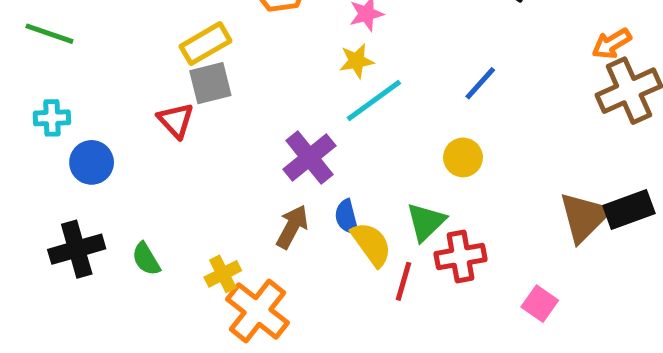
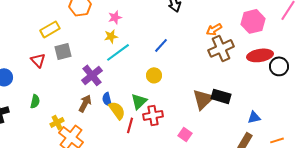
gray square: (210, 83) -> (63, 51), moved
black rectangle: (629, 209) -> (221, 96), turned 36
green semicircle: (146, 259) -> (35, 101), moved, turned -136

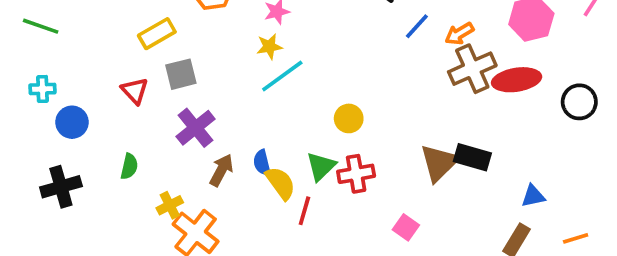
blue line: (161, 45) -> (417, 26), moved
red ellipse: (260, 55) -> (517, 80), moved
purple cross: (92, 75) -> (196, 128), moved
red cross: (153, 115) -> (356, 174), moved

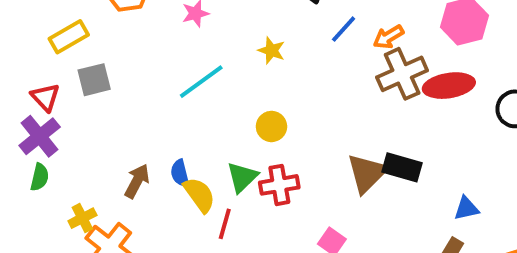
yellow star: (269, 47) -> (271, 50), moved, turned 30
purple cross: (196, 128) -> (40, 136), moved

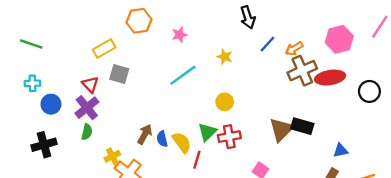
gray square: (94, 80) -> (119, 74), turned 30
blue semicircle: (180, 173) -> (162, 139), moved

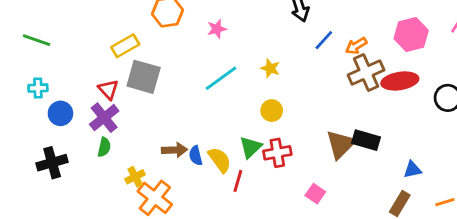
yellow star: (225, 57) -> (270, 68), moved
gray square: (119, 74) -> (144, 77), size x1.4
brown arrow: (145, 134) -> (175, 150), turned 60

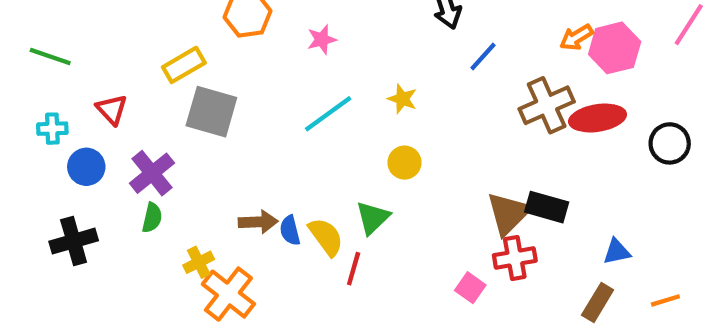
orange arrow: (356, 46) -> (576, 37), moved
red triangle: (108, 89) -> (112, 110), moved
red cross: (277, 153) -> (515, 258), moved

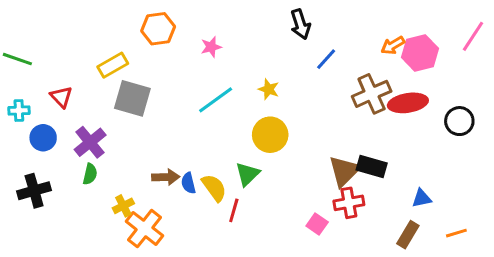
yellow circle: (404, 163) -> (270, 135), size x1.5

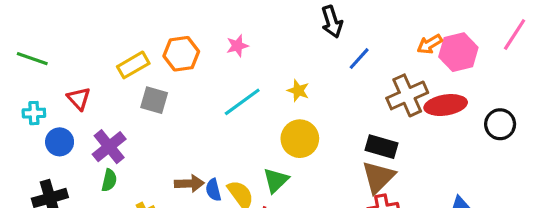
orange hexagon: (158, 29) -> (181, 54), moved
gray square: (132, 98) -> (154, 100), size x0.7
black rectangle: (372, 166) -> (382, 147), moved

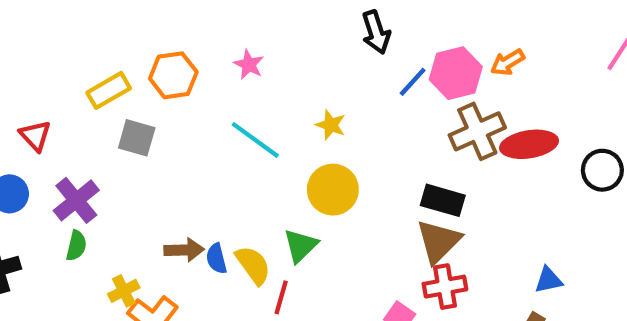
pink star: (237, 46) -> (249, 65), turned -30
pink hexagon: (458, 52) -> (456, 73), moved
cyan line: (242, 102) -> (255, 140), turned 72

